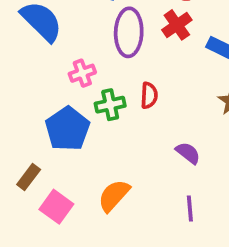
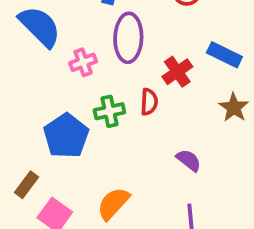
red cross: (177, 25) -> (177, 72), moved
pink cross: (82, 73) -> (83, 62), moved

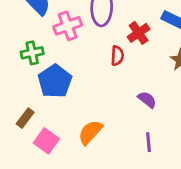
pink cross: (83, 62) -> (68, 26), size x1.4
green cross: (109, 111) -> (32, 53), moved

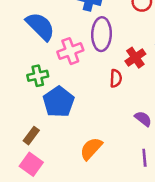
pink square: (46, 141) -> (31, 164), moved

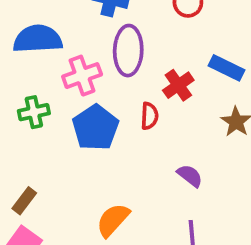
blue semicircle: (40, 26) -> (38, 39), turned -48
blue pentagon: (59, 102) -> (95, 128), moved

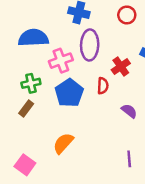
purple semicircle: (190, 176) -> (129, 111), moved
brown rectangle: (24, 201) -> (26, 109), moved
orange semicircle: (113, 220) -> (63, 143), moved

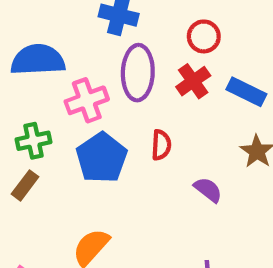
red circle: (127, 15) -> (204, 36), moved
red cross: (121, 67) -> (193, 81), moved

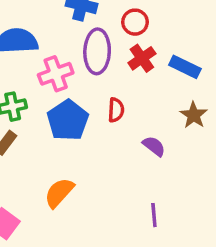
red circle: (204, 36) -> (135, 22), moved

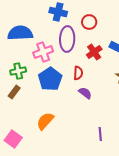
red cross: (142, 58) -> (94, 52), moved
purple semicircle: (154, 146) -> (85, 93), moved

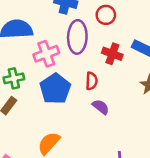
red cross: (94, 52) -> (112, 54), turned -35

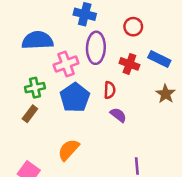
red circle: (106, 15) -> (133, 27), moved

